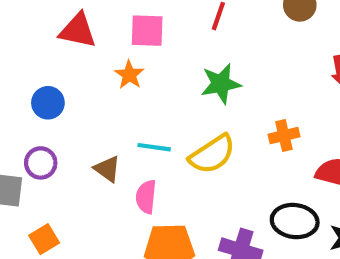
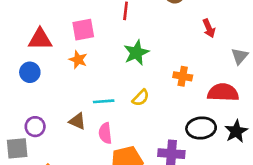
blue circle: (48, 103) -> (30, 72), moved
orange cross: (284, 136) -> (183, 76), turned 36
yellow semicircle: (212, 154) -> (141, 98), size x0.6

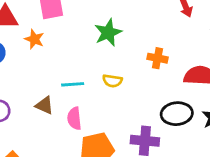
orange star: (78, 60) -> (34, 39), moved
yellow semicircle: (141, 98) -> (112, 81), turned 54

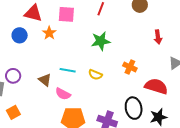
black ellipse: (177, 114) -> (134, 108), turned 70
pink semicircle: (74, 118) -> (63, 94), turned -70

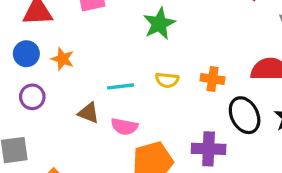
orange star: (49, 33) -> (63, 59), moved
orange cross: (130, 67) -> (213, 79), moved
purple circle: (13, 76) -> (32, 97), moved

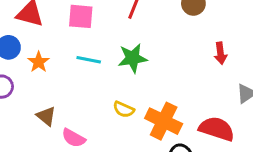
orange cross: (213, 79) -> (164, 121), size x1.6
cyan line: (121, 86) -> (89, 60), moved

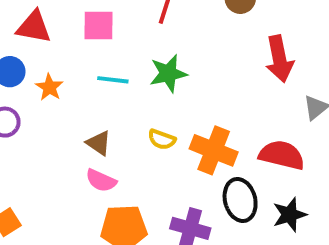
red arrow: (221, 53) -> (279, 59), size x1.6
brown triangle: (46, 116) -> (99, 143), moved

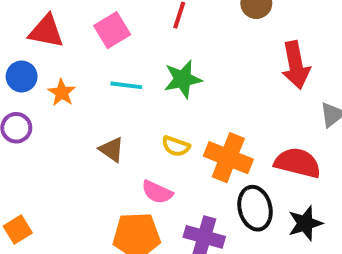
pink square: (99, 25) -> (112, 30), turned -32
pink semicircle: (101, 180) -> (157, 192), moved

